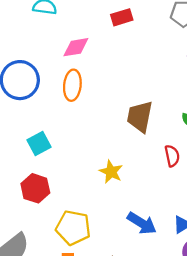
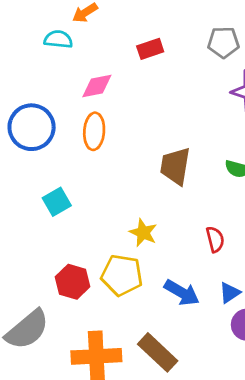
red semicircle: (172, 156) -> (215, 239), moved
red hexagon: (35, 188) -> (73, 282), moved
yellow pentagon: (73, 228) -> (122, 275), moved

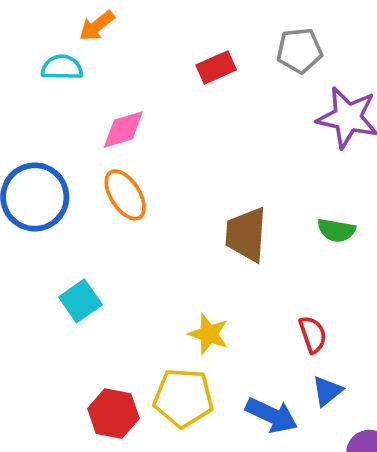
red rectangle: (150, 49) -> (216, 67), moved
orange ellipse: (94, 131) -> (125, 195), turned -32
blue triangle: (230, 293) -> (327, 391), moved

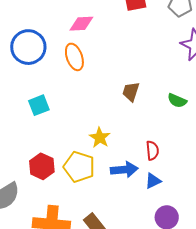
brown trapezoid: (246, 234) -> (131, 92), size x0.7
blue arrow: (272, 415) -> (124, 170), moved, turned -44

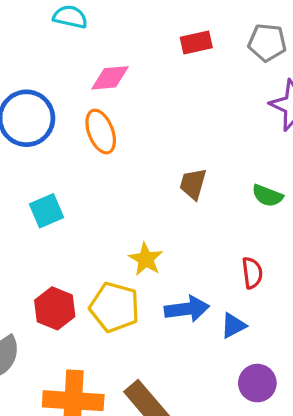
red semicircle: (152, 151) -> (252, 273), moved

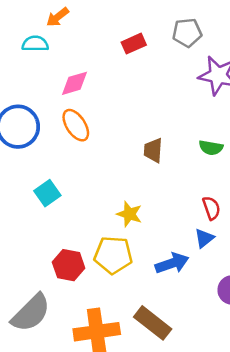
blue arrow: (187, 309) -> (172, 263), moved
blue triangle: (233, 326) -> (204, 238), moved

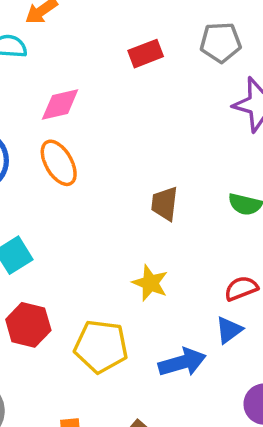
red semicircle: (211, 208) -> (241, 288), turned -95
yellow star: (129, 214) -> (150, 283), moved
red hexagon: (69, 265) -> (28, 325), moved

